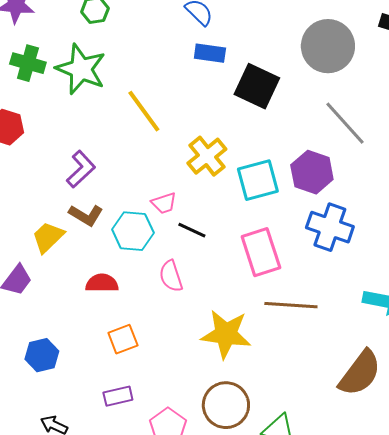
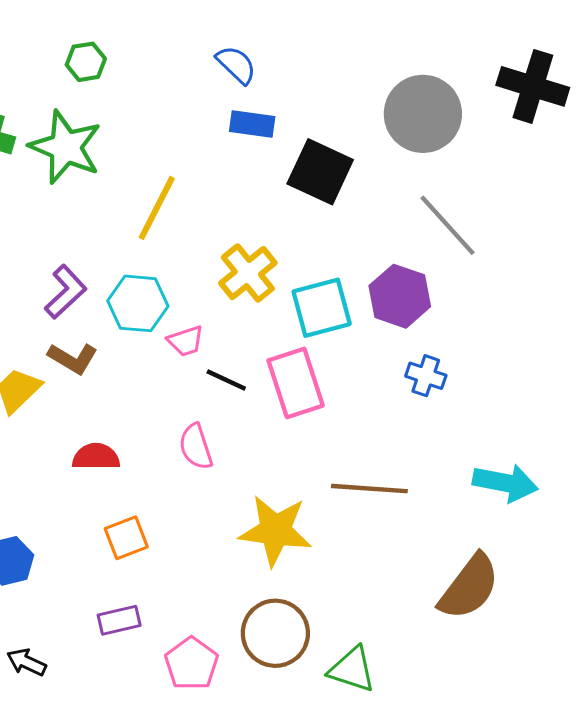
yellow line: (144, 111) -> (157, 208), turned 63
blue cross: (330, 227) -> (426, 376), size x0.6
cyan hexagon: (133, 231) -> (138, 303), moved
pink rectangle: (261, 252) -> (296, 383), moved

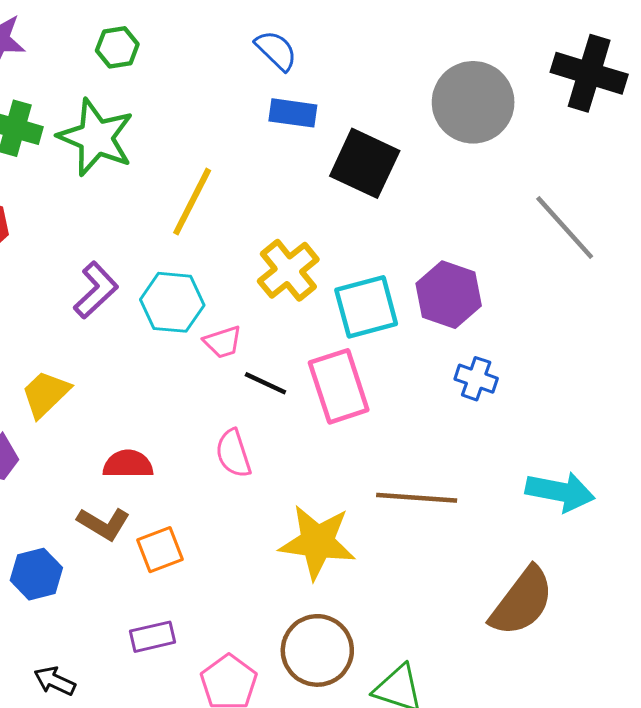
gray line: (448, 225) -> (565, 227), moved
brown L-shape: (73, 358) -> (104, 524), moved

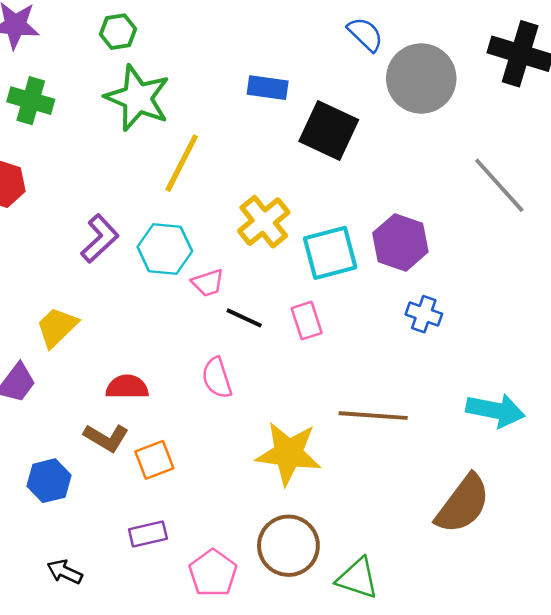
blue semicircle: (276, 50) -> (365, 34), moved
green star: (96, 137) -> (137, 98), moved
pink rectangle: (339, 386) -> (307, 321), size x0.6

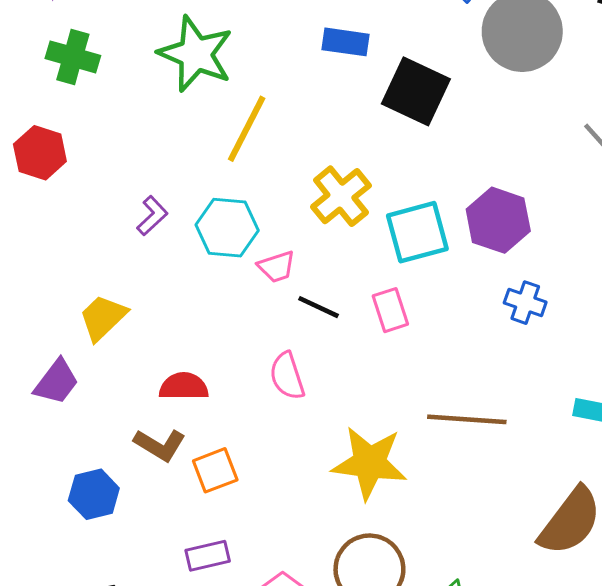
purple L-shape: (100, 239) -> (152, 216), size x0.7

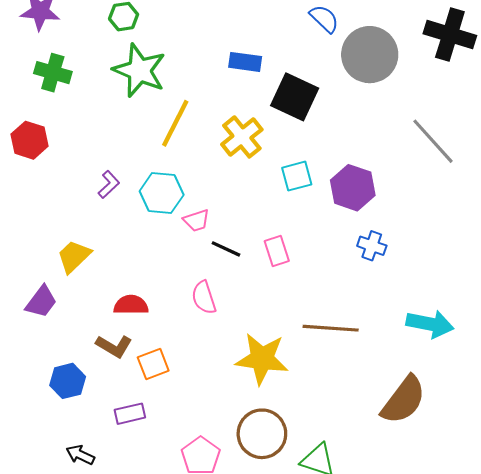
yellow cross: (341, 196) -> (242, 137), moved
cyan square: (417, 232) -> (297, 176), moved, size x0.7
purple rectangle: (208, 556) -> (130, 414), moved

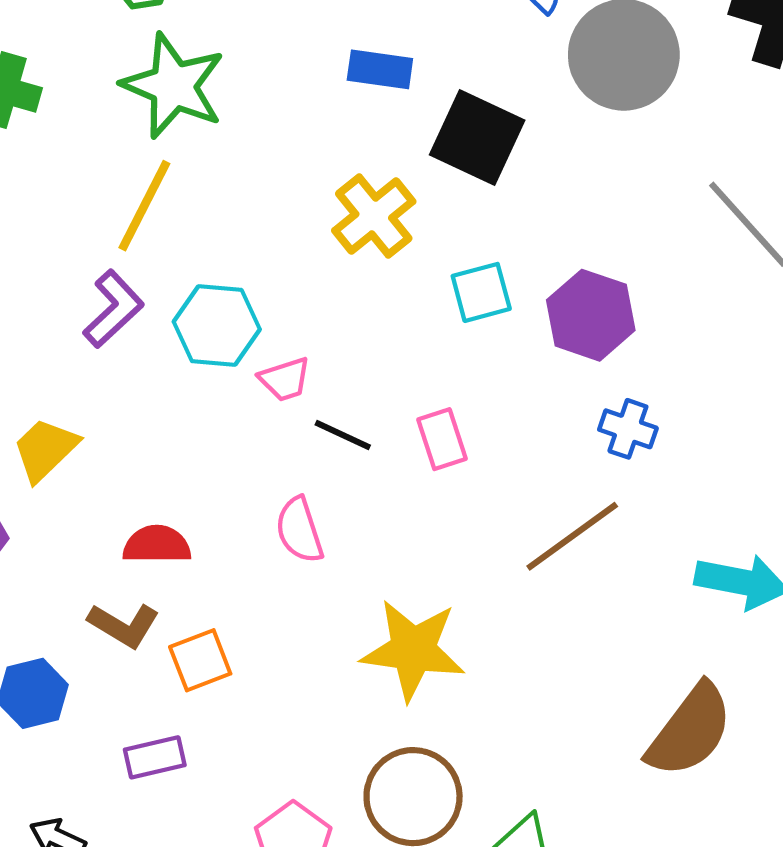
yellow line: (175, 123) -> (144, 206), moved
purple L-shape: (109, 185) -> (113, 309), size x1.4
brown line: (331, 328) -> (572, 536), moved, turned -40

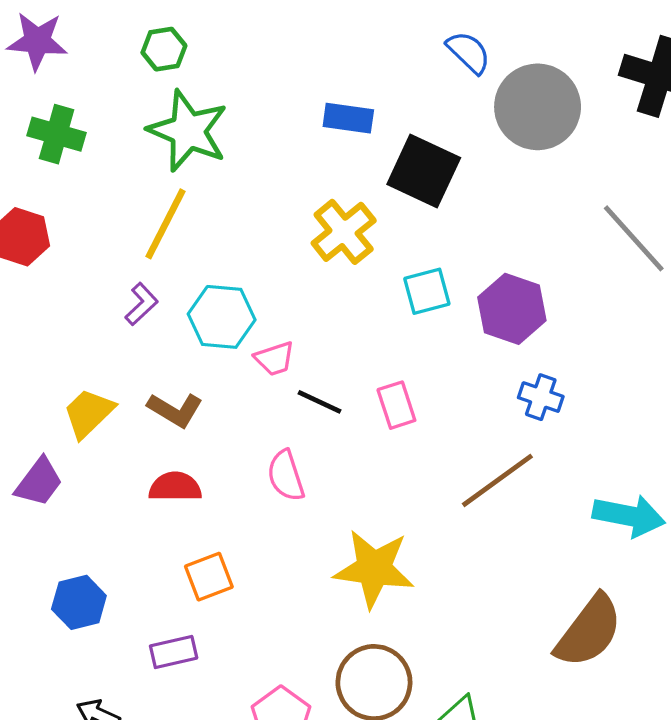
purple L-shape: (113, 309) -> (141, 304), size x0.7
brown L-shape: (124, 625) -> (175, 410), moved

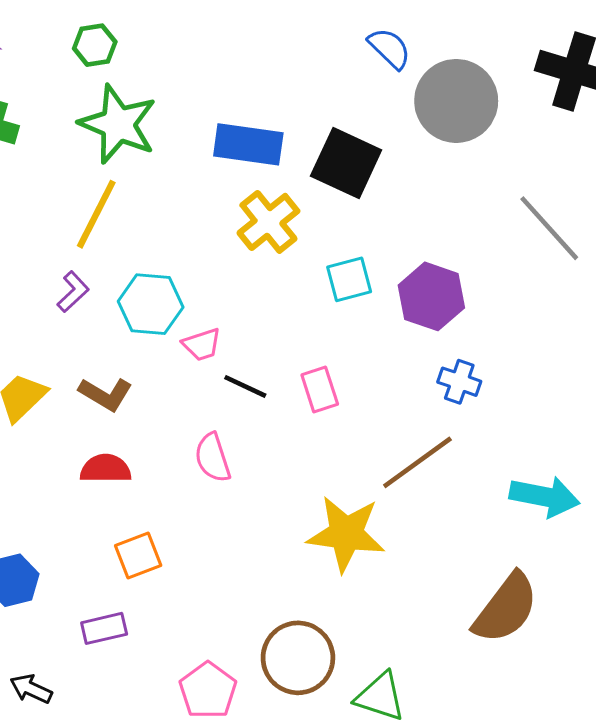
blue rectangle: (348, 118) -> (248, 144), moved, size x1.4
yellow star: (374, 569) -> (346, 534), moved

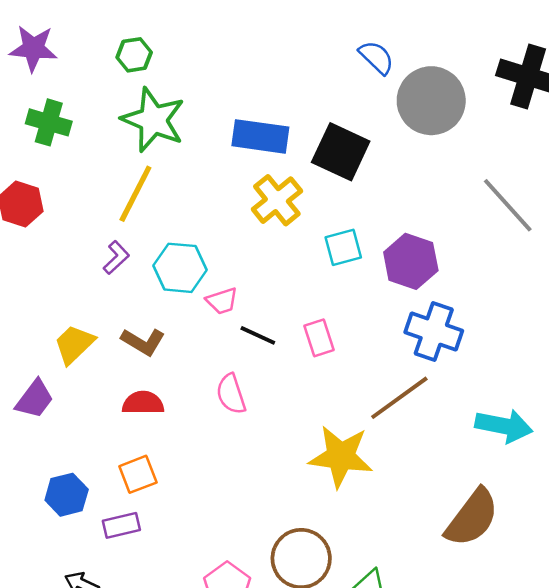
blue cross: (459, 382) -> (434, 332), size x1.6
orange square: (138, 555) -> (138, 474), moved
purple rectangle: (104, 628) -> (121, 525), moved

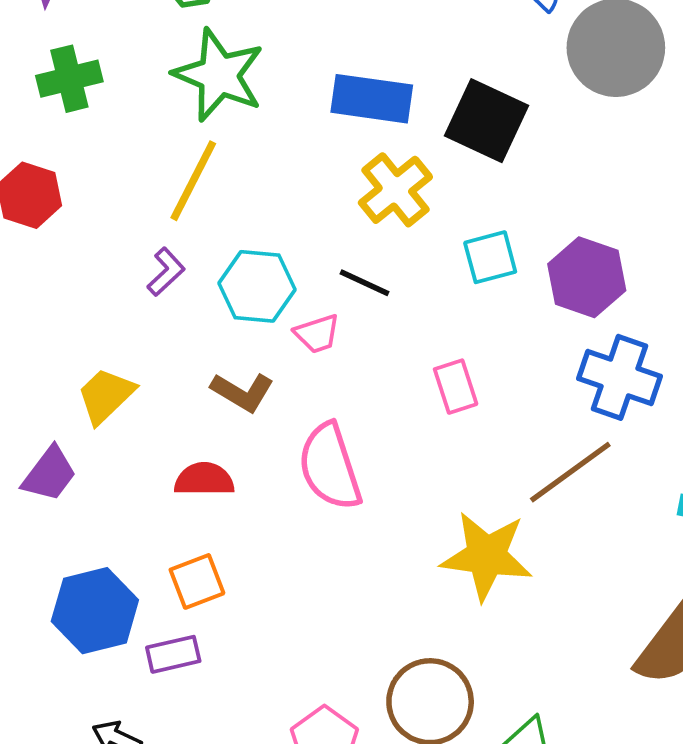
green cross: (49, 122) -> (69, 79), turned -30
black line: (258, 335) -> (364, 283), moved
brown L-shape: (143, 342) -> (242, 392), moved
pink semicircle: (231, 394) -> (330, 467), size x1.5
blue hexagon: (67, 495) -> (95, 611), size x1.4

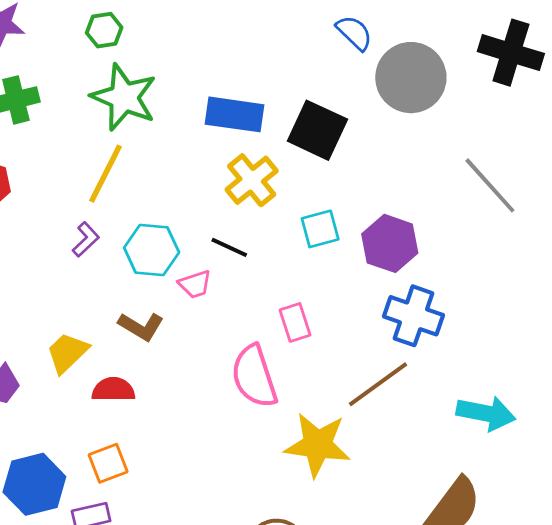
yellow trapezoid: (106, 396) -> (67, 353), moved
pink semicircle: (330, 467) -> (254, 376), moved

